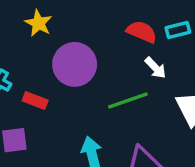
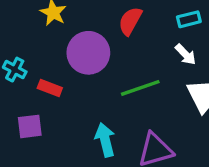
red semicircle: (142, 32) -> (130, 21), moved, turned -84
white arrow: (155, 68) -> (185, 54), moved

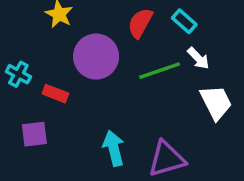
cyan rectangle: (189, 19) -> (184, 21), moved, turned 55
green line: (140, 88) -> (160, 71), moved

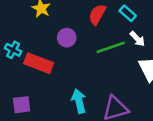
purple circle: (96, 57) -> (67, 38), size x0.6
red rectangle: (55, 94) -> (39, 63), size x1.6
purple square: (34, 134) -> (22, 105), moved

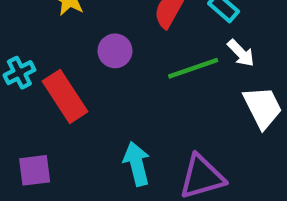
cyan cross: (13, 50) -> (19, 73), turned 35
red rectangle: (39, 63) -> (65, 96), turned 36

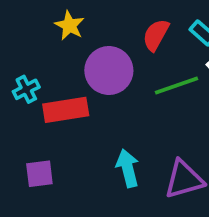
purple circle: (115, 51) -> (109, 71), size x1.6
red rectangle: (65, 96) -> (66, 110), turned -66

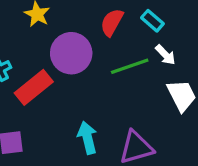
red rectangle: (66, 110) -> (34, 87), turned -30

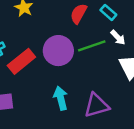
purple circle: (71, 53) -> (58, 51), moved

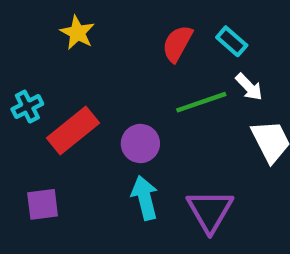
purple circle: (58, 51) -> (140, 144), moved, size x0.7
purple triangle: (96, 105) -> (210, 211), turned -44

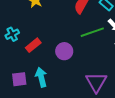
red rectangle: (73, 130) -> (33, 45), size x0.7
cyan arrow: (145, 198) -> (41, 77), moved

